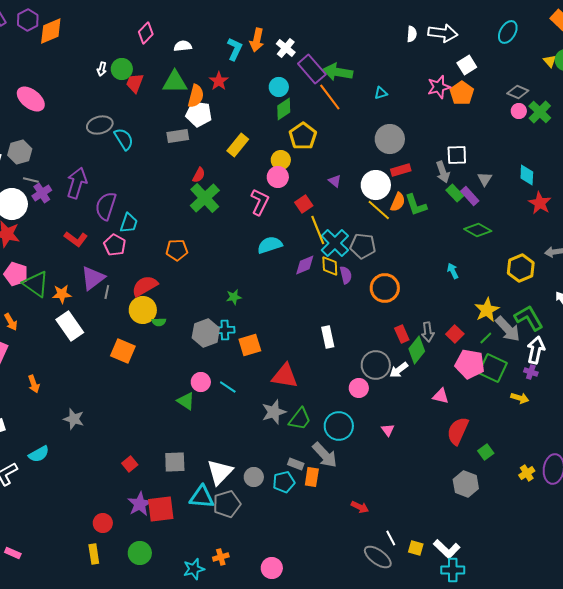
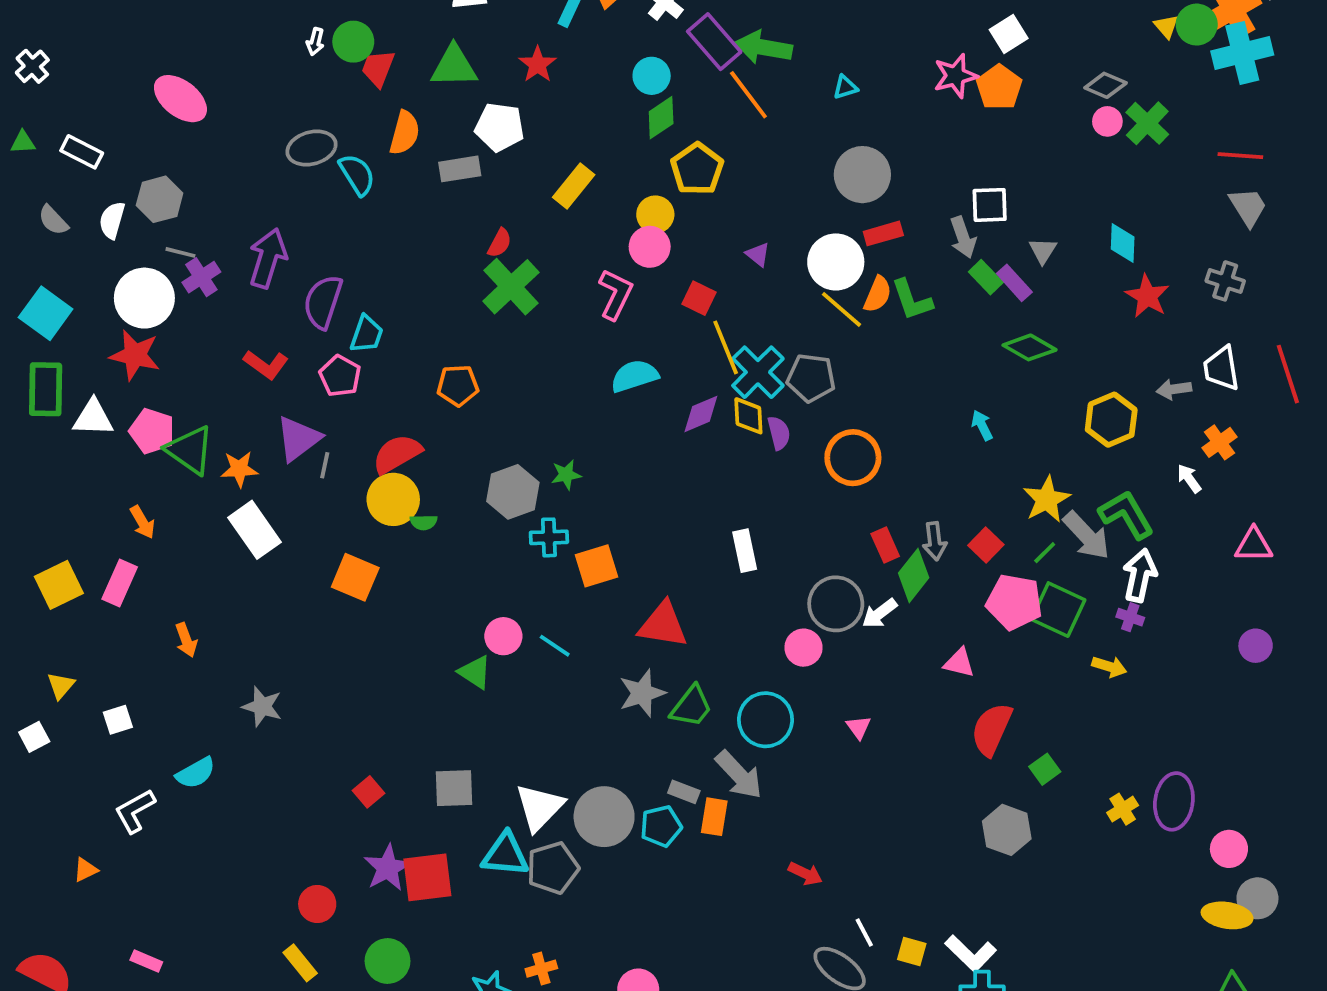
orange semicircle: (196, 96) -> (405, 133), moved
red square: (304, 204) -> (699, 298), turned -30
gray hexagon: (206, 333) -> (513, 492), moved
gray circle: (254, 477) -> (604, 817), size x1.6
yellow rectangle: (94, 554) -> (300, 963), turned -30

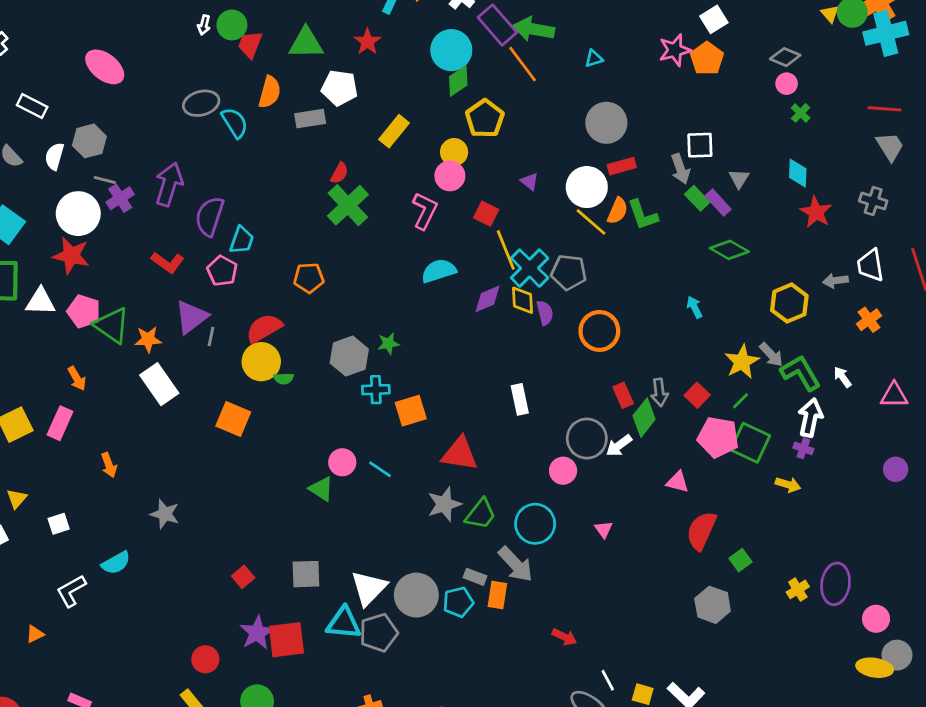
cyan circle: (652, 76) -> (451, 50), size x1.5
green cross: (1147, 123) -> (801, 113), moved, size x0.6
white arrow: (1189, 479) -> (842, 377), moved
gray arrow: (1087, 536) -> (771, 355), moved, size x0.7

